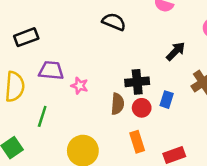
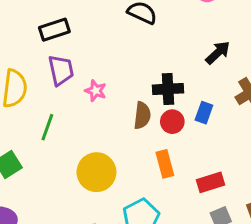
black rectangle: (26, 37) -> (54, 30), moved
purple trapezoid: (51, 70) -> (61, 70), turned 70

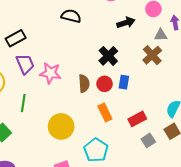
black arrow: (218, 53) -> (126, 23), moved, turned 36
black cross: (168, 89) -> (108, 56), moved, turned -30
pink star: (96, 91) -> (50, 73), size x1.5
blue rectangle: (204, 113) -> (124, 82), moved

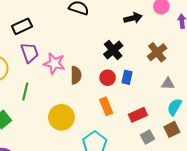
gray triangle: (161, 35) -> (168, 84), moved
brown semicircle: (84, 84) -> (76, 75), moved

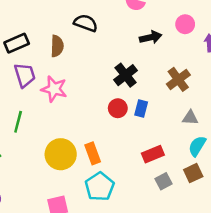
brown semicircle: (76, 75) -> (57, 46), moved
orange rectangle: (106, 106) -> (93, 153), moved

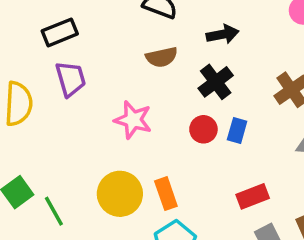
black arrow: (151, 37) -> (223, 34), moved
brown semicircle: (57, 46) -> (162, 57), moved, turned 75
pink star: (54, 89) -> (133, 120), moved
green line: (18, 122) -> (54, 211), moved, turned -45

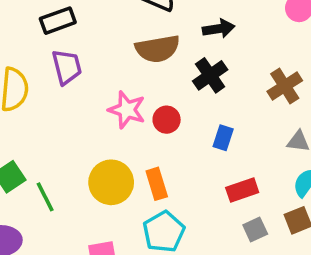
brown semicircle: (162, 57) -> (158, 49), size x1.4
red circle: (203, 129) -> (167, 120), moved
blue rectangle: (237, 130) -> (223, 138), moved

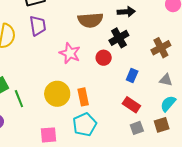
red circle: (167, 120) -> (104, 58), moved
blue rectangle: (223, 138) -> (132, 75), moved
red rectangle: (242, 190) -> (131, 105), turned 48

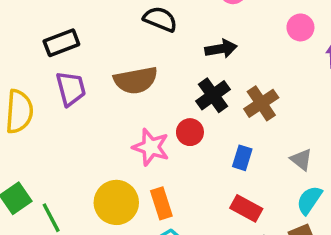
brown semicircle: (90, 20) -> (136, 80), moved
brown cross: (161, 48) -> (261, 103), moved
pink star: (70, 53) -> (151, 147), moved
gray triangle: (166, 80) -> (301, 160), turned 32

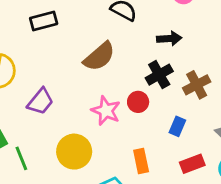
brown semicircle: (136, 80) -> (99, 57), turned -36
purple trapezoid: (71, 89) -> (40, 101), moved, turned 48
orange rectangle: (161, 203) -> (141, 161), moved
red rectangle: (246, 208) -> (192, 164), moved, turned -55

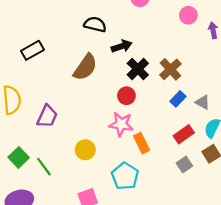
black arrow: (169, 39) -> (122, 46), moved
pink star: (106, 111) -> (121, 124), moved
blue rectangle: (177, 126) -> (178, 99), moved, turned 35
yellow circle: (74, 152) -> (85, 150), size x0.7

